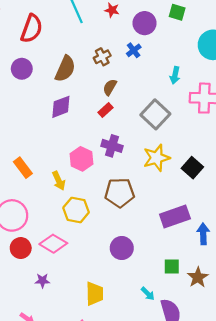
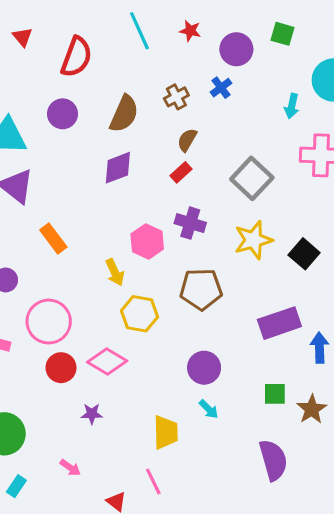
cyan arrow: (175, 75) -> (292, 106), moved
orange rectangle: (23, 168) -> (53, 238), moved
cyan arrow: (148, 294) -> (209, 409), moved

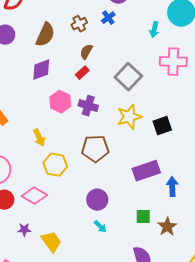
pink hexagon: (147, 242) -> (60, 102), moved
black square: (304, 254) -> (162, 126), turned 30
yellow trapezoid: (166, 432) -> (51, 242), moved, turned -35

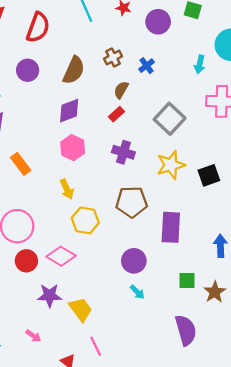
blue cross: (108, 18) -> (147, 66), moved
pink hexagon: (60, 102) -> (73, 148), moved
purple rectangle: (146, 171) -> (171, 227), moved, turned -68
purple star: (24, 230) -> (50, 295), size x1.5

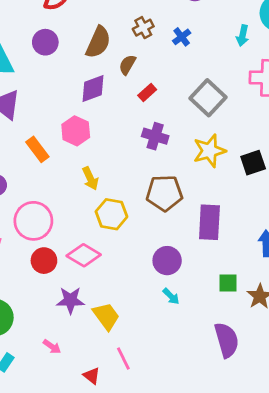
brown semicircle: (121, 90) -> (127, 65), moved
pink hexagon: (73, 148) -> (76, 131), moved

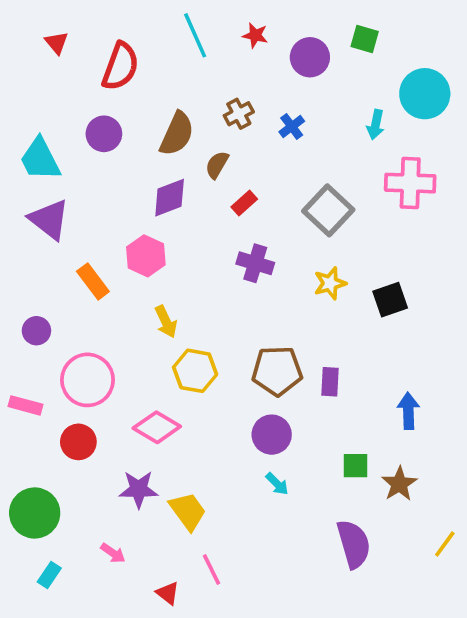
yellow star: (209, 151) -> (330, 283), size x0.7
brown pentagon: (164, 193) -> (277, 371), moved
purple rectangle: (209, 222) -> (330, 382), size x0.6
red circle: (44, 261) -> (78, 442), moved

